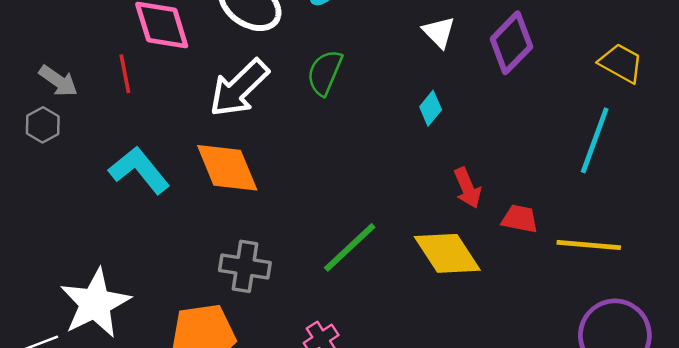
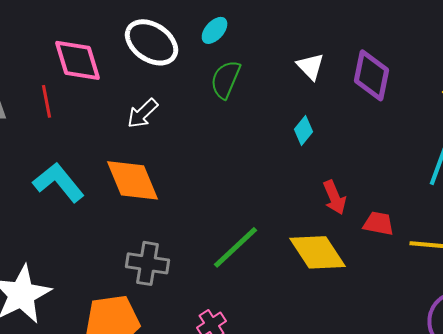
purple diamond: (511, 43) -> (372, 75), turned -33
green semicircle: (325, 73) -> (226, 79), moved
white arrow: (239, 88) -> (143, 113), size x0.6

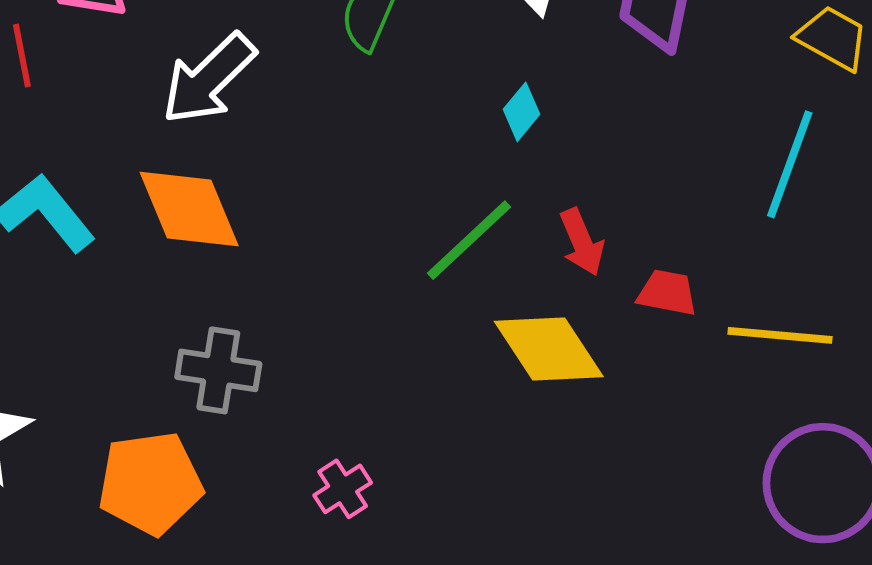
white arrow: (143, 113) -> (209, 79), size x1.6
green line: (236, 247) -> (469, 240), moved

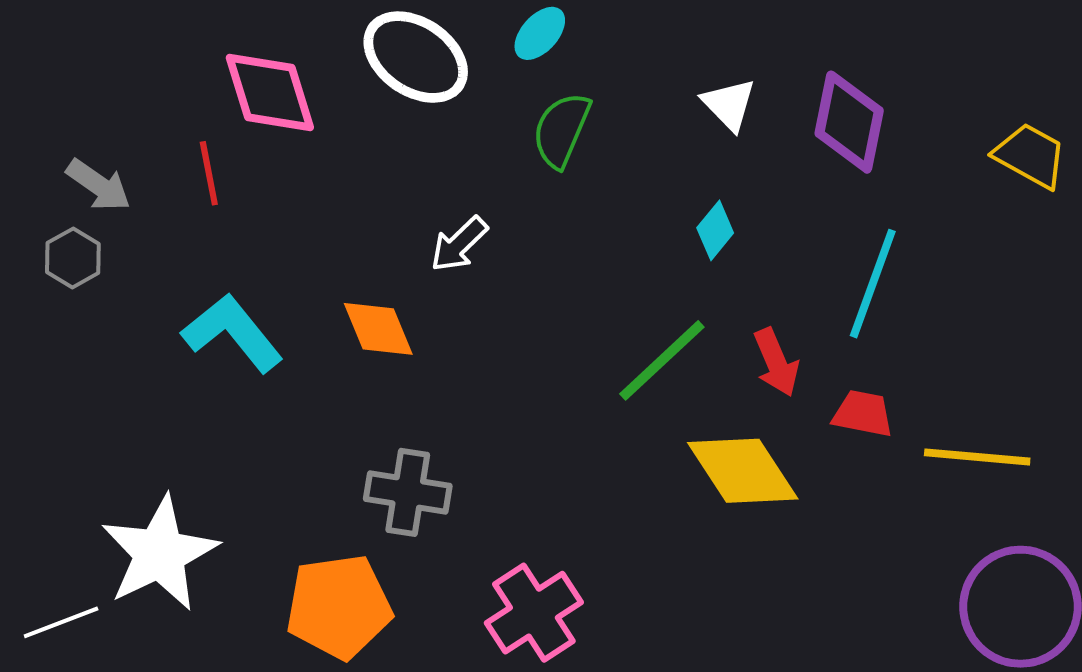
white arrow: (209, 79) -> (459, 244), moved, size x0.6
cyan line: (790, 164) -> (873, 284), moved
orange diamond: (189, 209) -> (378, 329), size x0.7
pink cross: (343, 489) -> (534, 613), size x1.6

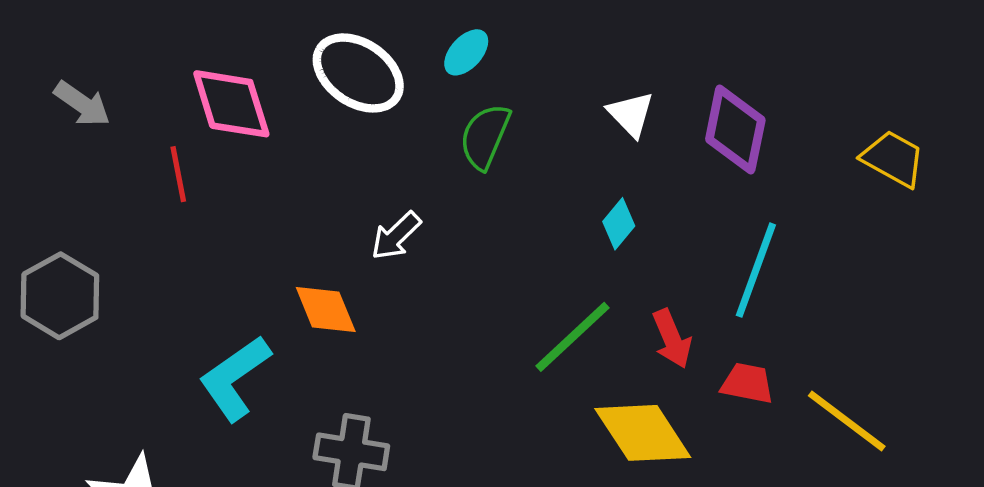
gray arrow: (98, 185) -> (82, 104), moved
gray hexagon: (73, 258) -> (60, 296), moved, size x1.6
cyan L-shape: (232, 333) -> (235, 378), moved, turned -86
yellow line: (977, 457) -> (847, 421), turned 32

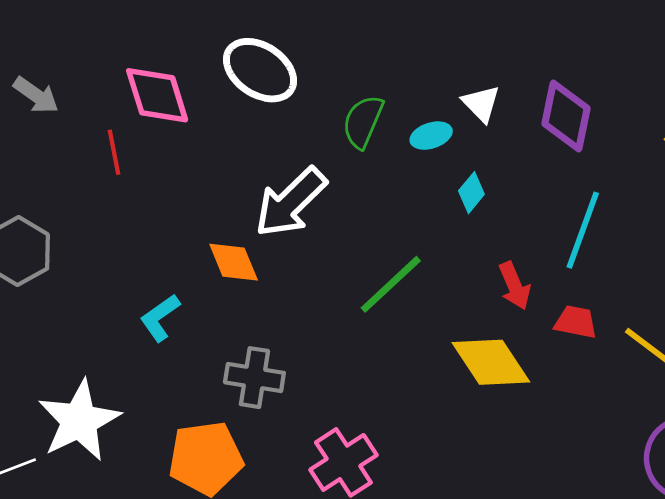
cyan ellipse: (466, 52) -> (431, 136), moved, turned 30
white arrow: (396, 236) -> (291, 202), size x1.8
green line: (572, 337) -> (391, 284), moved
cyan L-shape: (235, 378) -> (160, 318), size x0.7

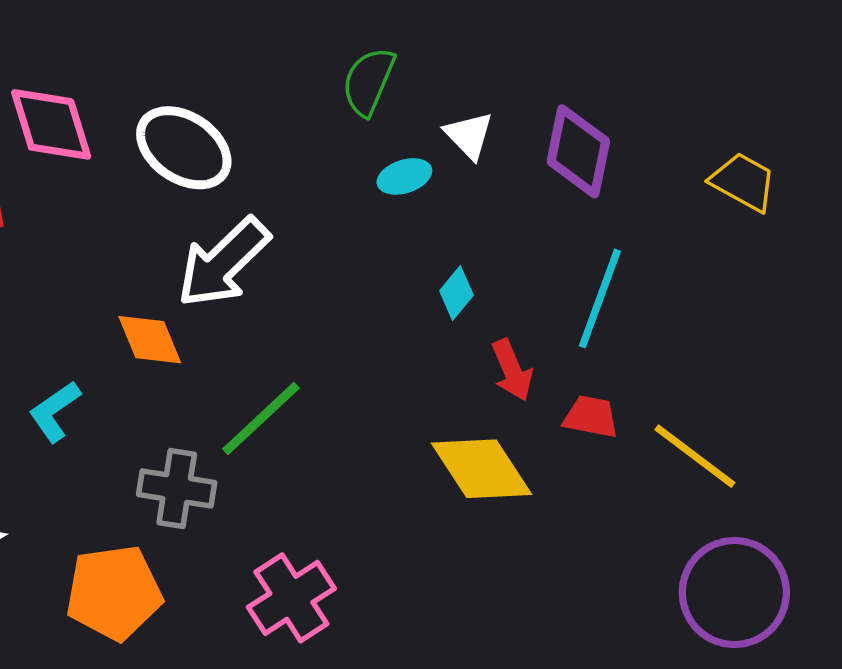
white ellipse: (260, 70) -> (184, 148), moved
green semicircle: (363, 122) -> (369, 81), moved
cyan diamond: (471, 193) -> (456, 293), moved
green line: (391, 284) -> (261, 419), moved

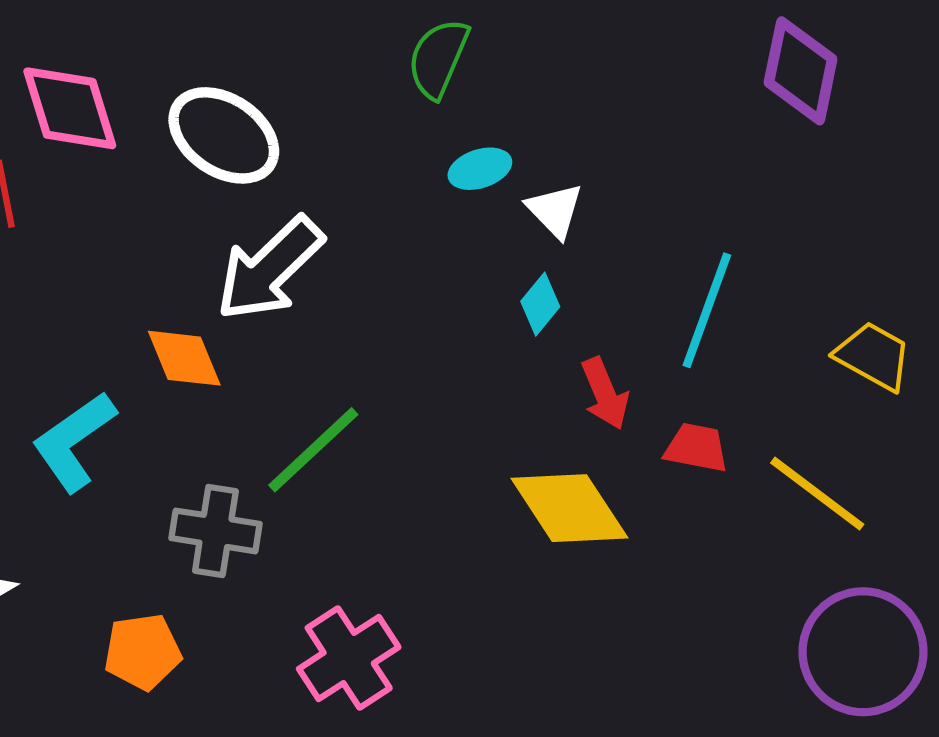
white triangle: (469, 135) -> (555, 210), moved
purple diamond: (578, 151) -> (801, 71), moved
yellow trapezoid: (743, 182) -> (873, 356), moved
cyan L-shape: (55, 411) -> (74, 441), size x1.4
orange pentagon: (114, 593) -> (143, 652), size x0.7

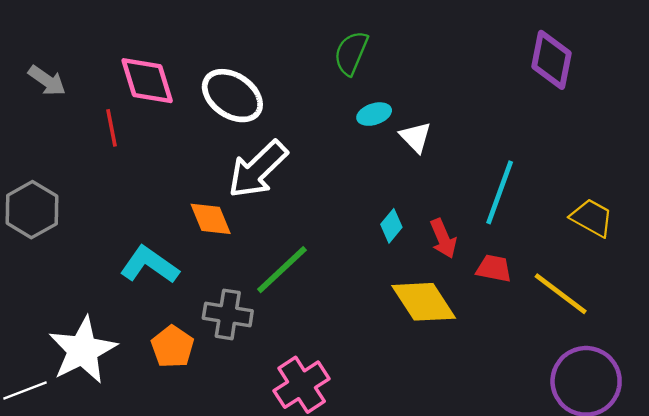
cyan diamond: (540, 304) -> (391, 226), moved
cyan L-shape: (74, 441) -> (149, 265), turned 70
orange pentagon: (143, 652) -> (173, 347), moved, turned -30

